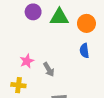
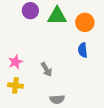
pink star: (27, 61) -> (15, 62), moved

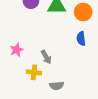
yellow cross: (15, 85) -> (34, 72), moved

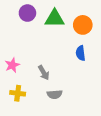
yellow cross: (34, 72) -> (18, 93), moved
gray semicircle: (57, 86) -> (55, 94), moved

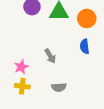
pink star: (12, 65) -> (21, 67), moved
gray arrow: (44, 73) -> (50, 56), moved

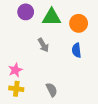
gray arrow: (50, 56) -> (43, 45), moved
gray semicircle: (59, 87) -> (52, 90), turned -112

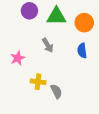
pink star: (15, 70) -> (18, 58), moved
yellow cross: (16, 89) -> (38, 82), moved

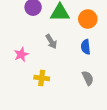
gray semicircle: (56, 91) -> (88, 78), moved

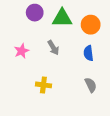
pink star: (21, 54) -> (22, 51), moved

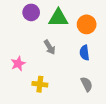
pink star: (22, 51) -> (18, 64), moved

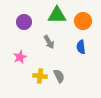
purple circle: (31, 12) -> (24, 22), moved
gray semicircle: (87, 84) -> (59, 76), moved

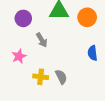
gray arrow: (49, 42) -> (42, 40), moved
blue semicircle: (81, 47) -> (93, 53), moved

